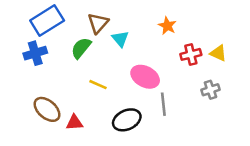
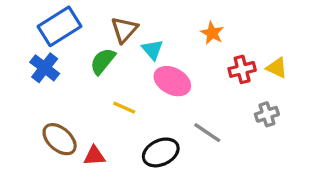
blue cross: (35, 53) -> (45, 68), turned -35
pink ellipse: (145, 77) -> (172, 81), moved
gray line: (163, 104) -> (207, 133), turned -50

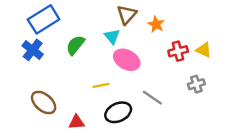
brown triangle: (124, 30) -> (127, 15), moved
yellow line: (124, 108) -> (101, 85), moved, turned -35
red triangle: (94, 156) -> (77, 122), moved

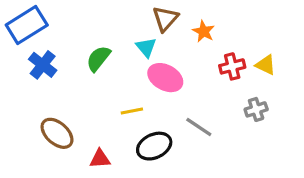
blue rectangle: (44, 19) -> (27, 25), moved

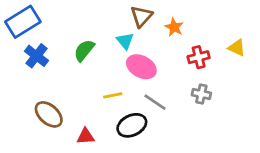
yellow triangle: (266, 65) -> (237, 48), moved
gray cross: (256, 109) -> (201, 94), moved, turned 30
gray line: (199, 127) -> (155, 102), moved

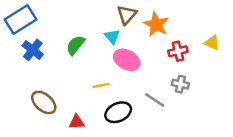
orange star: (174, 27) -> (156, 24), size x1.5
gray line: (155, 102) -> (155, 100), moved

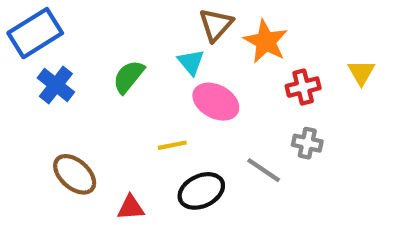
yellow triangle: (212, 43) -> (361, 73), turned 35

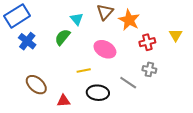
cyan triangle: (191, 62) -> (77, 19), moved
black ellipse: (201, 191) -> (98, 93), turned 30

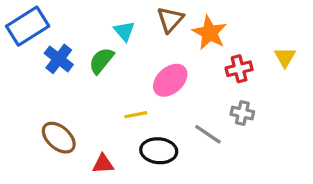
blue cross: (27, 41) -> (59, 59), moved
pink ellipse: (105, 49) -> (170, 80), turned -70

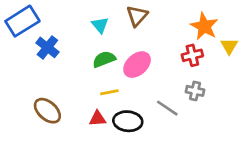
orange star: (210, 33) -> (204, 26), moved
green semicircle: (101, 61) -> (104, 59), moved, turned 30
red triangle: (103, 164) -> (97, 119), moved

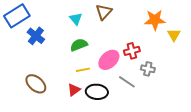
orange star: (204, 26) -> (155, 20), turned -30
red cross: (192, 55) -> (132, 51), moved
pink ellipse: (137, 65) -> (109, 60), moved
red triangle: (97, 119) -> (74, 90), turned -32

